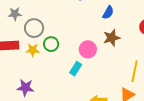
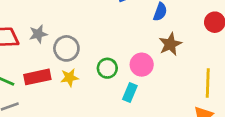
green circle: (51, 44) -> (107, 68), moved

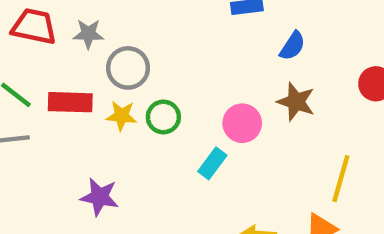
brown star: (170, 44) -> (296, 102), turned 30
green circle: (107, 68) -> (163, 117), moved

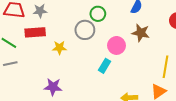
gray circle: (128, 68) -> (85, 30), moved
red rectangle: (70, 102) -> (35, 32), moved
green circle: (163, 117) -> (98, 14), moved

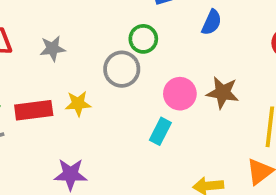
gray star: (40, 11) -> (53, 49), moved
red rectangle: (35, 32) -> (34, 110), moved
brown star: (141, 33) -> (223, 93), moved

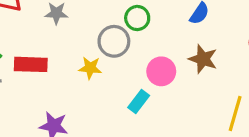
brown star: (223, 93) -> (203, 59), moved
yellow star: (78, 104) -> (90, 68), moved

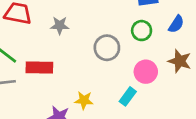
green circle: (137, 18) -> (142, 31), moved
yellow star: (90, 68) -> (84, 100), moved

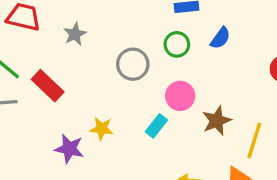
gray star: (60, 25) -> (75, 34), turned -30
brown star: (180, 61) -> (217, 121), moved, turned 30
red rectangle: (39, 68) -> (48, 86), turned 40

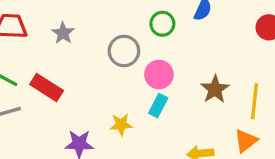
pink circle: (180, 96) -> (159, 75), moved
yellow star: (102, 129) -> (121, 125), moved

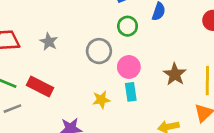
cyan rectangle: (158, 106) -> (131, 92), turned -30
yellow star: (121, 125) -> (101, 100), moved

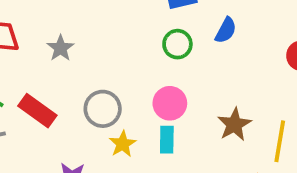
gray circle: (99, 51) -> (103, 109), moved
yellow star: (101, 100) -> (123, 144), turned -30

